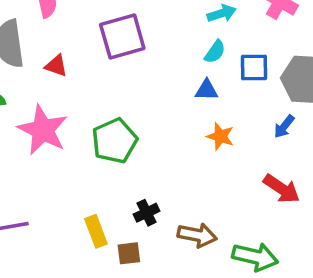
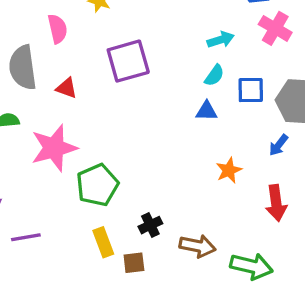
pink star: (43, 130) -> (54, 148), turned 30
orange star: (220, 136) -> (229, 170), moved, turned 30
green pentagon: (115, 141) -> (97, 185), moved
red arrow: (282, 189) -> (276, 203), turned 48

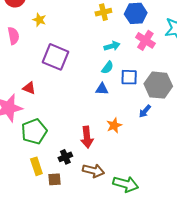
purple square: (128, 61) -> (56, 57), turned 36
red triangle: (67, 88) -> (29, 88), moved
red arrow: (276, 203) -> (87, 137), moved

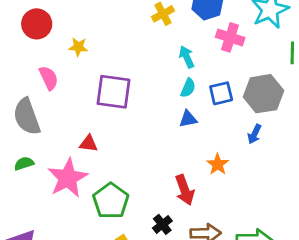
cyan arrow: (112, 46) -> (187, 57), turned -84

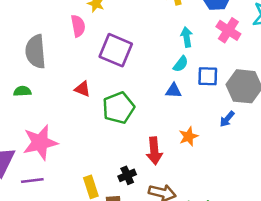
pink semicircle: (49, 78) -> (78, 26), moved
pink star: (68, 178) -> (40, 143), moved
green pentagon: (111, 201) -> (119, 108), moved

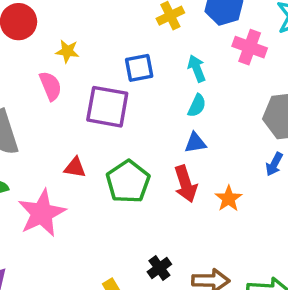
blue square: (208, 76) -> (139, 68), moved
pink star: (40, 143) -> (42, 213), moved
red arrow: (154, 151) -> (186, 184), moved

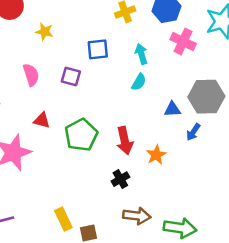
pink semicircle: (50, 86) -> (31, 75), moved
purple square: (107, 107) -> (71, 77), size x0.6
blue triangle: (195, 143) -> (172, 109), moved
black cross: (159, 268) -> (120, 179), moved

